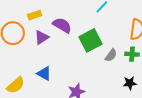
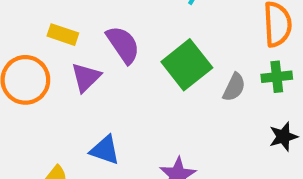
yellow rectangle: (35, 15) -> (63, 35), turned 48
purple semicircle: (62, 25) -> (123, 45), turned 36

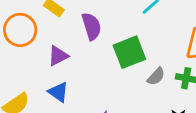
purple triangle: (86, 77) -> (58, 56), moved

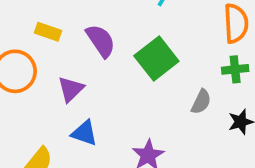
gray semicircle: (156, 76) -> (201, 102), moved

